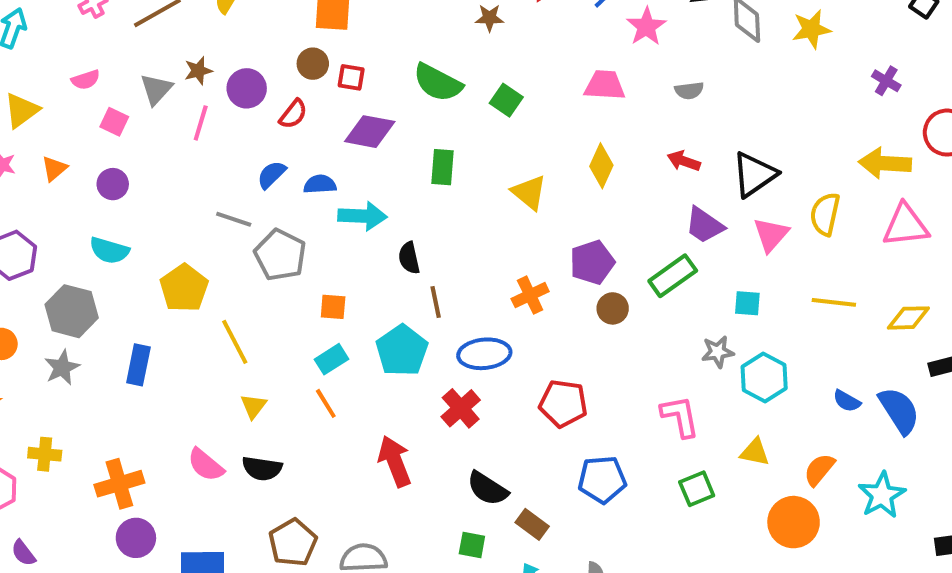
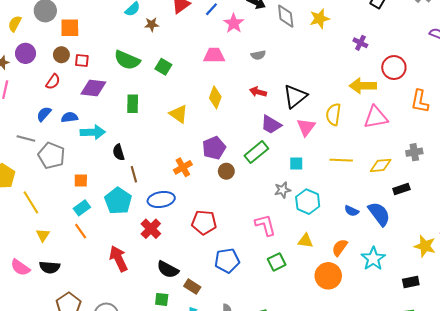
purple circle: (247, 88) -> (25, 53), moved

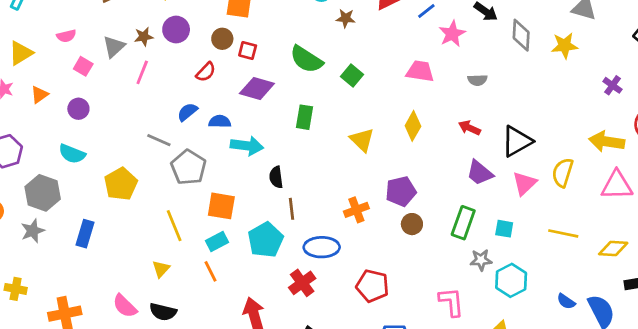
green rectangle: (256, 152) -> (463, 223), moved, turned -40
orange square: (81, 181) -> (221, 206), size x1.5
yellow line: (31, 202) -> (174, 226), moved

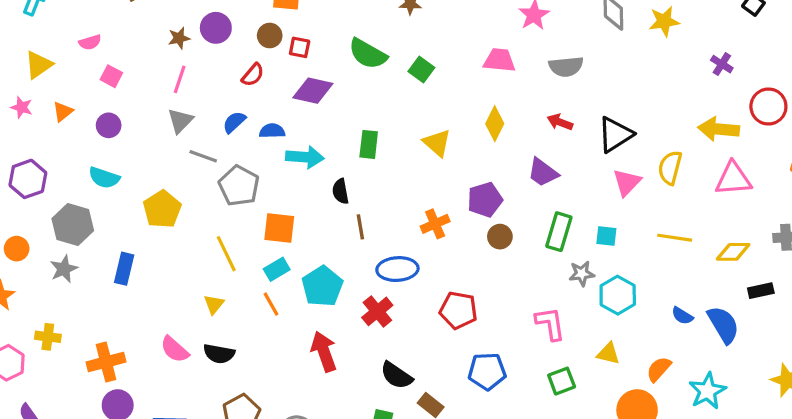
gray triangle: (114, 47) -> (180, 121), moved
gray semicircle: (477, 80) -> (566, 67), size x1.5
green rectangle: (304, 117) -> (369, 144), moved
purple trapezoid: (480, 173) -> (543, 172), moved
cyan pentagon: (266, 240) -> (322, 286), moved

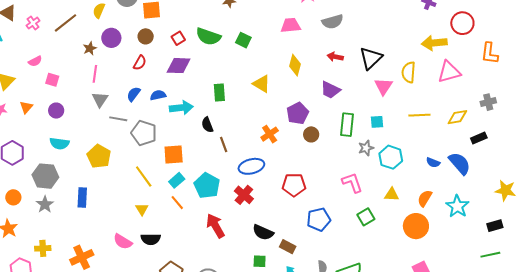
red square: (300, 47) -> (178, 38), moved, turned -32

